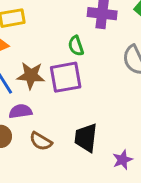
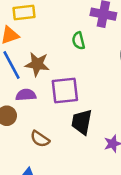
purple square: (66, 77) -> (65, 90), moved
brown semicircle: (41, 141) -> (40, 139), moved

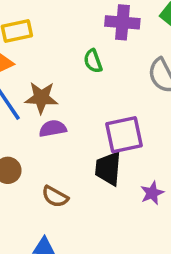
purple square: (65, 90) -> (124, 135), moved
purple semicircle: (26, 95) -> (53, 128), moved

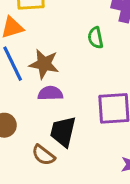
black trapezoid: (108, 169) -> (63, 132), moved

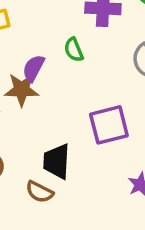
purple semicircle: (50, 93) -> (33, 68), moved, turned -50

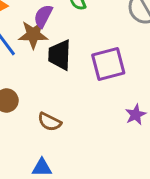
black trapezoid: (57, 161) -> (60, 55), moved

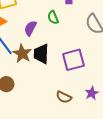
brown star: (33, 35) -> (22, 54), moved, turned 30
brown semicircle: (50, 122) -> (64, 97), moved

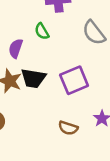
black trapezoid: (41, 54) -> (33, 78), turned -75

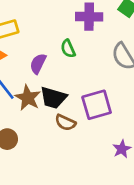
brown semicircle: (68, 128) -> (65, 123), moved

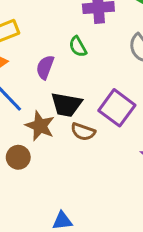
brown star: (28, 98) -> (40, 126), moved
purple square: (97, 105) -> (117, 108), turned -32

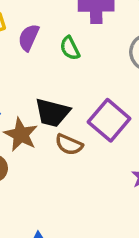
purple semicircle: (45, 67) -> (29, 38), moved

